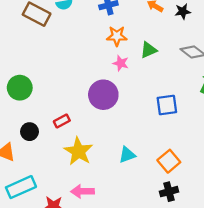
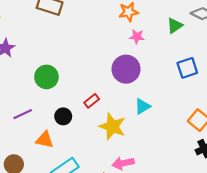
green triangle: (149, 50) -> (175, 26), moved
cyan triangle: (127, 155) -> (142, 106), moved

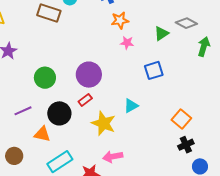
blue square: (187, 68) -> (154, 70), moved
purple circle: (126, 69) -> (89, 75), moved
black circle: (63, 116) -> (59, 113), size x1.5

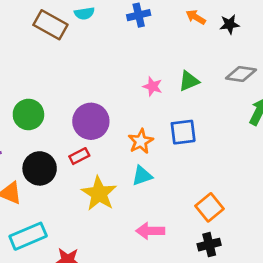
orange star: (120, 20) -> (141, 141), moved, turned -30
gray diamond: (186, 23) -> (241, 74), turned -30
green triangle: (161, 34) -> (189, 81), moved
pink arrow: (113, 157) -> (150, 231), moved

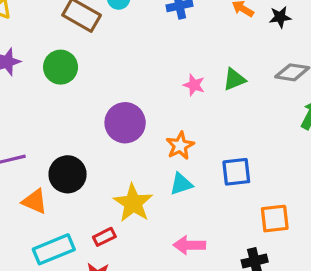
green circle: (28, 114) -> (61, 67), moved
blue square: (183, 132) -> (236, 172), moved
red rectangle: (79, 156) -> (104, 237), moved
orange square: (210, 207) -> (275, 219), moved, turned 32

